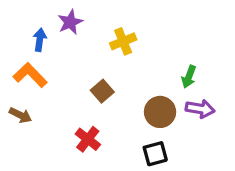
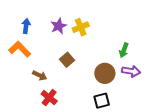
purple star: (70, 22) -> (59, 26), moved
brown arrow: (20, 115) -> (40, 75), moved
red cross: (88, 139) -> (49, 98), moved

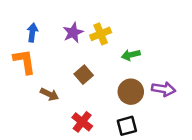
orange L-shape: (20, 49) -> (24, 61), turned 35
green arrow: (124, 50) -> (131, 55), moved, turned 56
red cross: (49, 98) -> (82, 122), moved

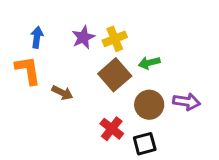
brown square: (84, 75) -> (115, 75), moved, size x1.5
brown arrow: (49, 94) -> (62, 93), moved
red cross: (82, 122) -> (112, 129), moved

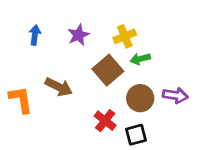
yellow cross: (115, 39) -> (125, 36), moved
orange L-shape: (28, 70) -> (21, 100), moved
brown arrow: (62, 93) -> (59, 87), size x1.4

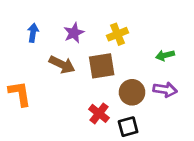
green arrow: (140, 59) -> (165, 55), moved
brown square: (108, 70) -> (102, 66), turned 32
brown arrow: (59, 87) -> (62, 65), moved

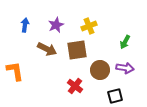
green arrow: (165, 55) -> (125, 42), turned -48
black square: (128, 127) -> (115, 96), moved

